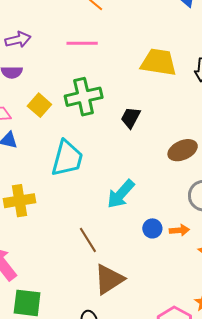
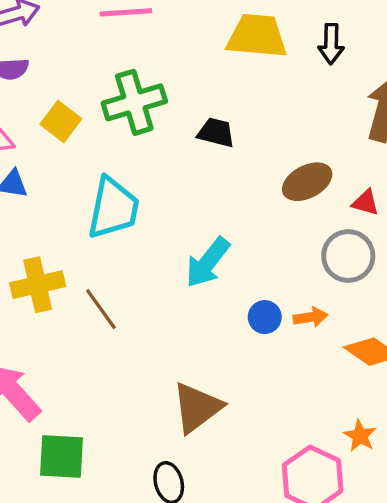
black trapezoid: (131, 118) -> (216, 133), turned 80
brown line: (88, 240) -> (101, 309), moved

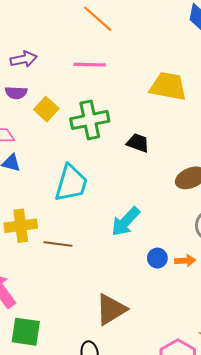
yellow square: (61, 121) -> (46, 109), moved
brown line: (101, 309) -> (58, 244), turned -52

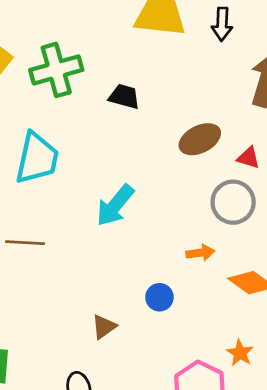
blue circle: (157, 258) -> (159, 297), moved
brown triangle: (111, 309) -> (104, 327), size x0.6

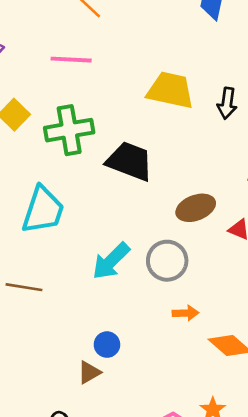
black trapezoid: (124, 97) -> (130, 161), size x1.6
gray circle: (233, 202) -> (167, 261), moved
blue circle: (159, 297) -> (107, 345), moved

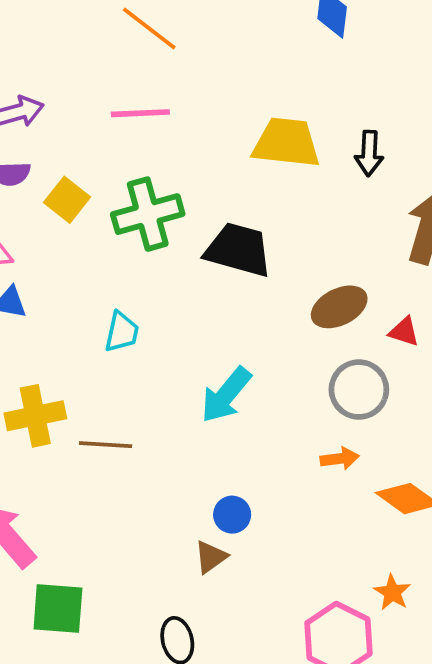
cyan trapezoid: (43, 210) -> (122, 332), size x0.6
gray circle: (167, 261) -> (359, 390), moved

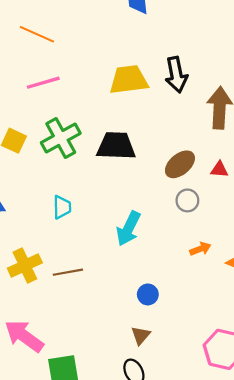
black arrow: (369, 153) -> (176, 75), size x1.4
gray circle: (359, 390) -> (187, 200), moved, size x0.7
brown triangle: (211, 557) -> (141, 335), moved

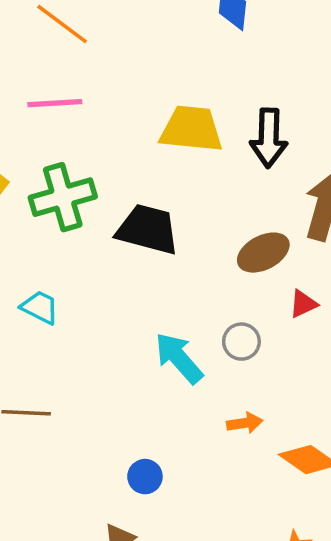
brown ellipse: (180, 164) -> (263, 253), moved
red triangle: (219, 169) -> (303, 304), turned -42
cyan trapezoid: (62, 207) -> (40, 307), turned -75
cyan arrow: (128, 228) -> (179, 358), moved, turned 100

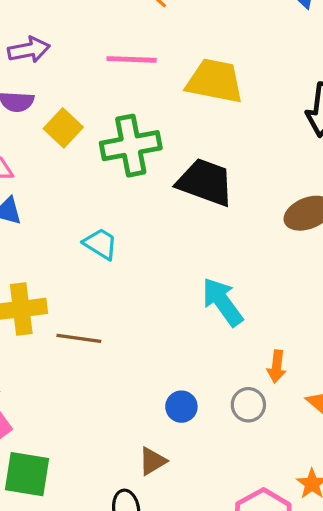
yellow trapezoid: (191, 129) -> (215, 81), moved
gray circle: (241, 342) -> (248, 405), moved
orange arrow: (245, 423) -> (277, 366), turned 100

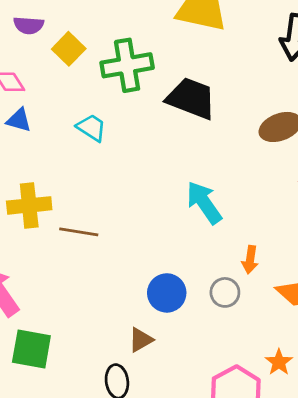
cyan trapezoid: (100, 244) -> (91, 128), moved
blue circle: (181, 407) -> (167, 293), size x1.4

